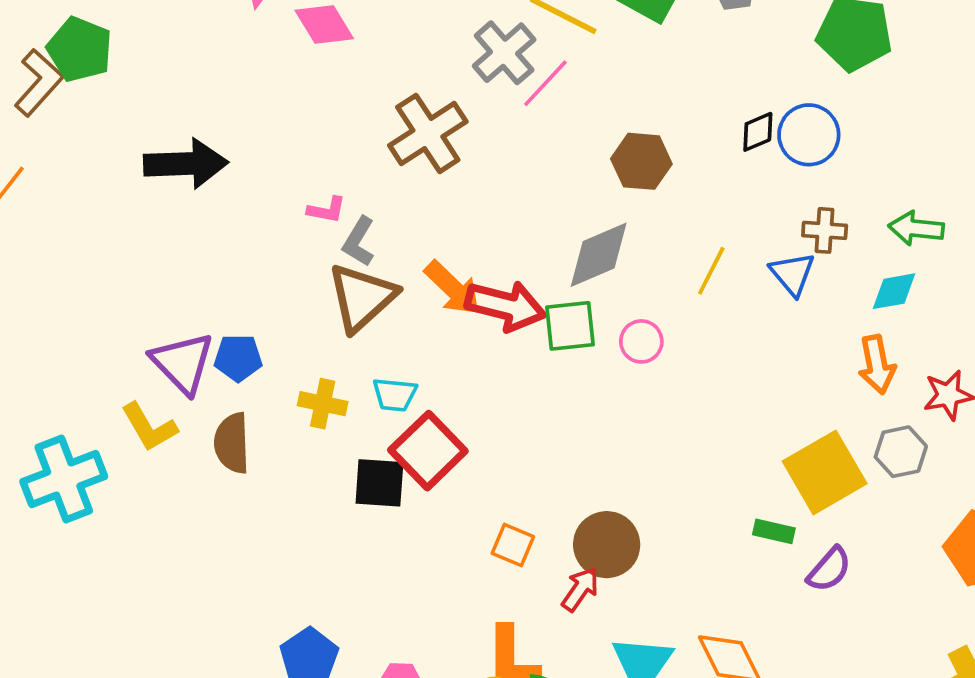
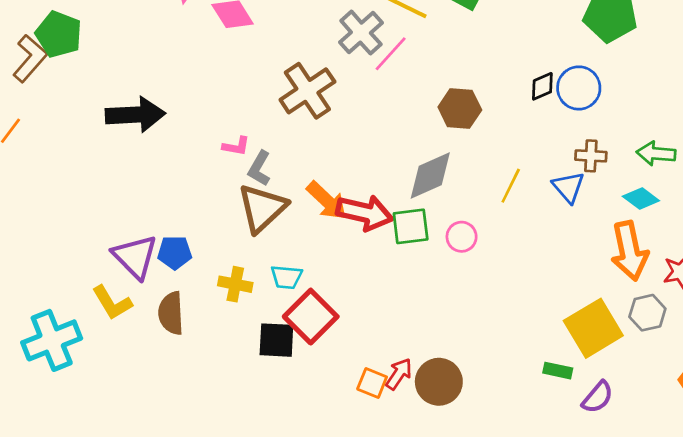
cyan diamond: (894, 291) -> (641, 198), turned 48
orange arrow: (877, 365) -> (629, 251), size x1.4
red arrow: (580, 589) -> (399, 374), moved

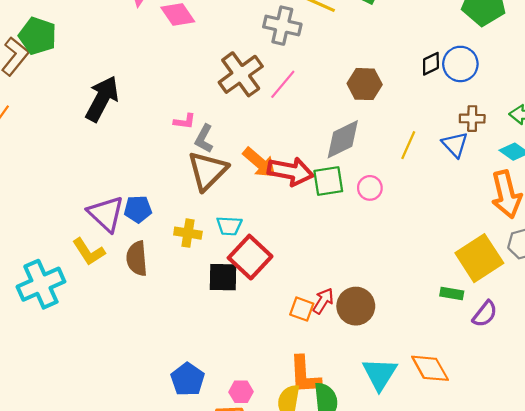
gray cross: (361, 33) -> (282, 26), turned -33
pink line: (391, 54) -> (283, 84), moved
black arrow: (135, 115) -> (102, 99), turned -57

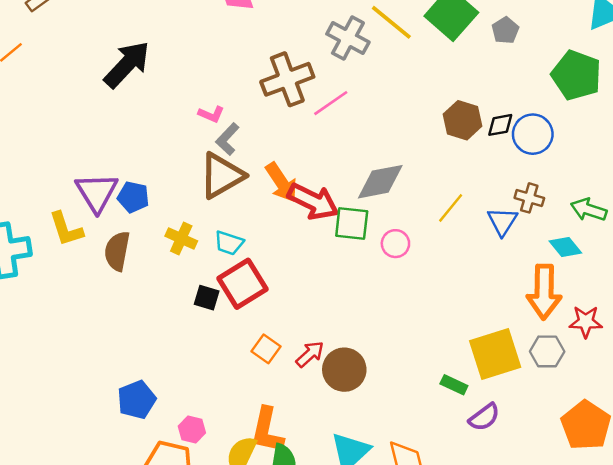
brown hexagon: (365, 84) -> (462, 120), moved
black square: (223, 277) -> (207, 298), size x0.7
orange square: (302, 309) -> (266, 349), moved

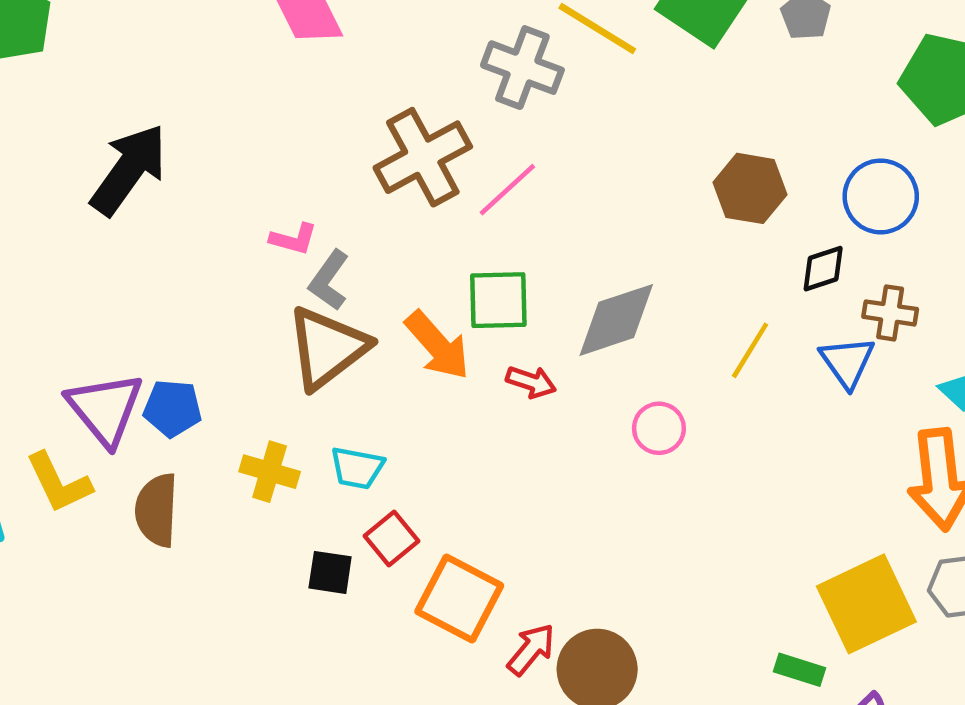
black diamond: (500, 125) -> (823, 269), moved
red arrow: (313, 201) -> (531, 382), moved, size x0.5
green square: (352, 223) -> (498, 300), moved
red square: (242, 284) -> (392, 538), size x0.6
orange square: (266, 349) -> (459, 599), moved, size x1.6

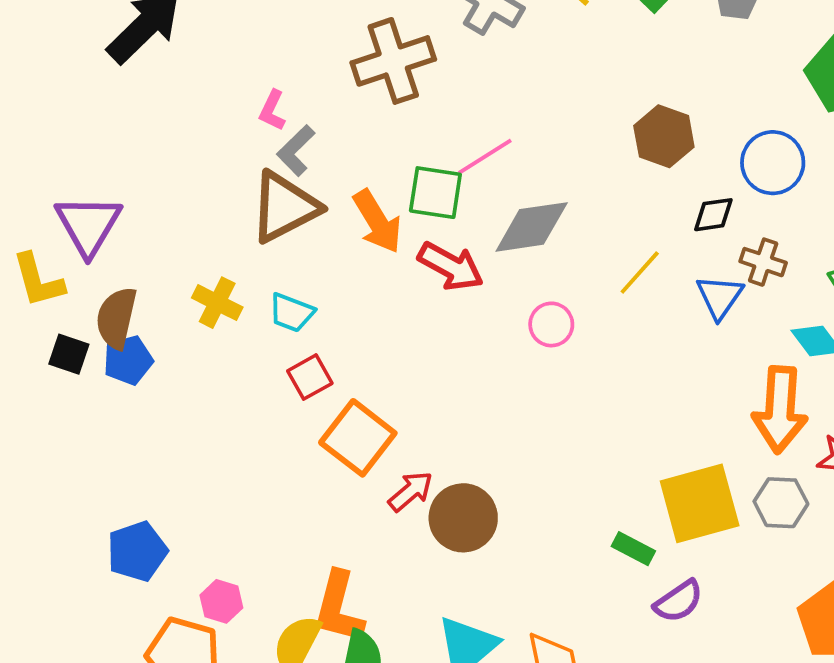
pink line: (507, 190) -> (485, 157), moved
pink L-shape: (294, 239) -> (272, 110), turned 90
red arrow: (531, 382) -> (451, 266), size x1.6
blue pentagon: (173, 408) -> (128, 360), moved, turned -30
black square: (330, 572) -> (69, 354), moved

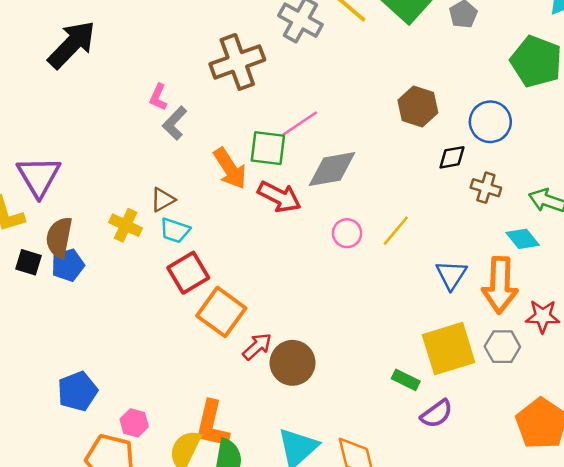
brown triangle: (284, 207) -> (163, 200), moved, size x0.5
yellow line: (640, 272) -> (396, 231), moved
blue triangle: (720, 297) -> (451, 275), moved
red square: (310, 377) -> (188, 273), size x1.4

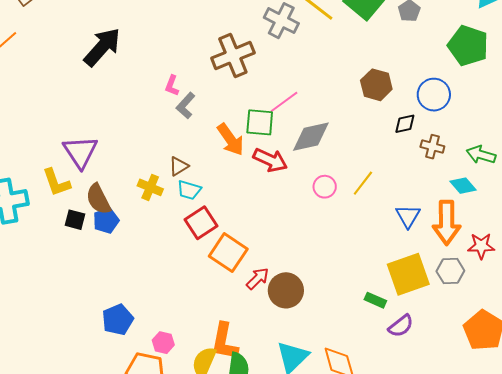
brown semicircle: (59, 237) -> (98, 199), turned -36

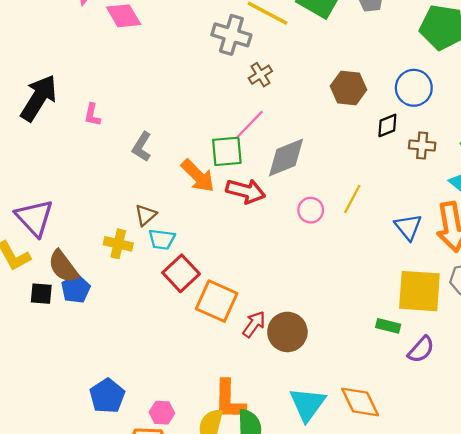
brown cross: (233, 55) -> (260, 75), moved, size x0.5
pink L-shape: (172, 86) -> (92, 115), moved
yellow square: (408, 274) -> (419, 291), turned 33

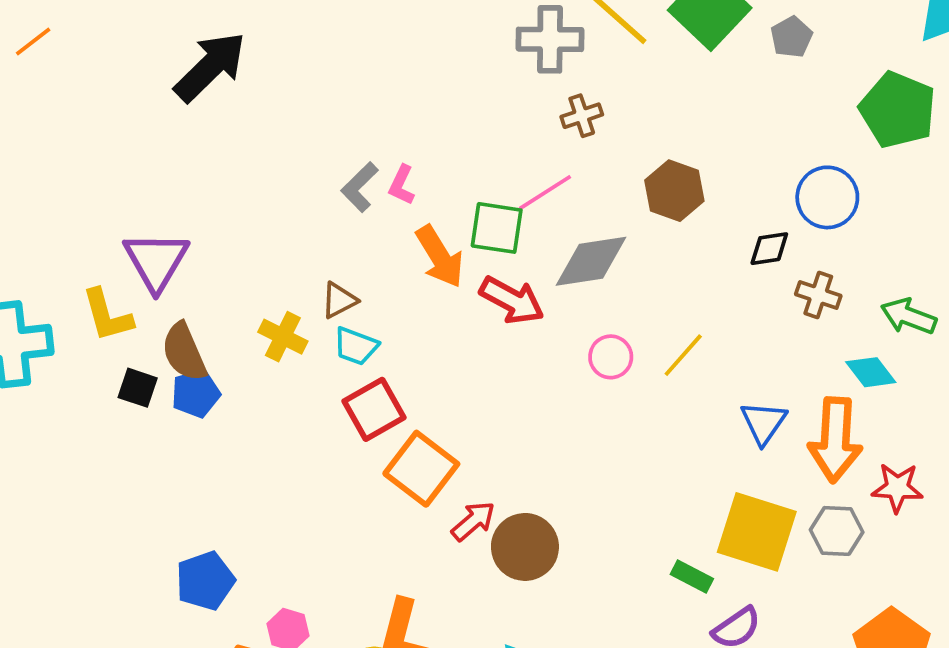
gray cross: (231, 35) -> (550, 39), turned -30
brown hexagon: (349, 88) -> (674, 191), moved
pink L-shape: (92, 115) -> (402, 185), moved

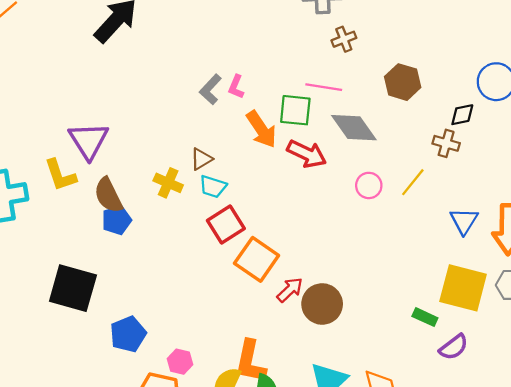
pink line: (545, 193) -> (324, 87), turned 44
gray diamond: (591, 261) -> (354, 128), turned 66
brown cross: (818, 295) -> (446, 143), moved
black square: (138, 388) -> (73, 288), moved, size x2.0

